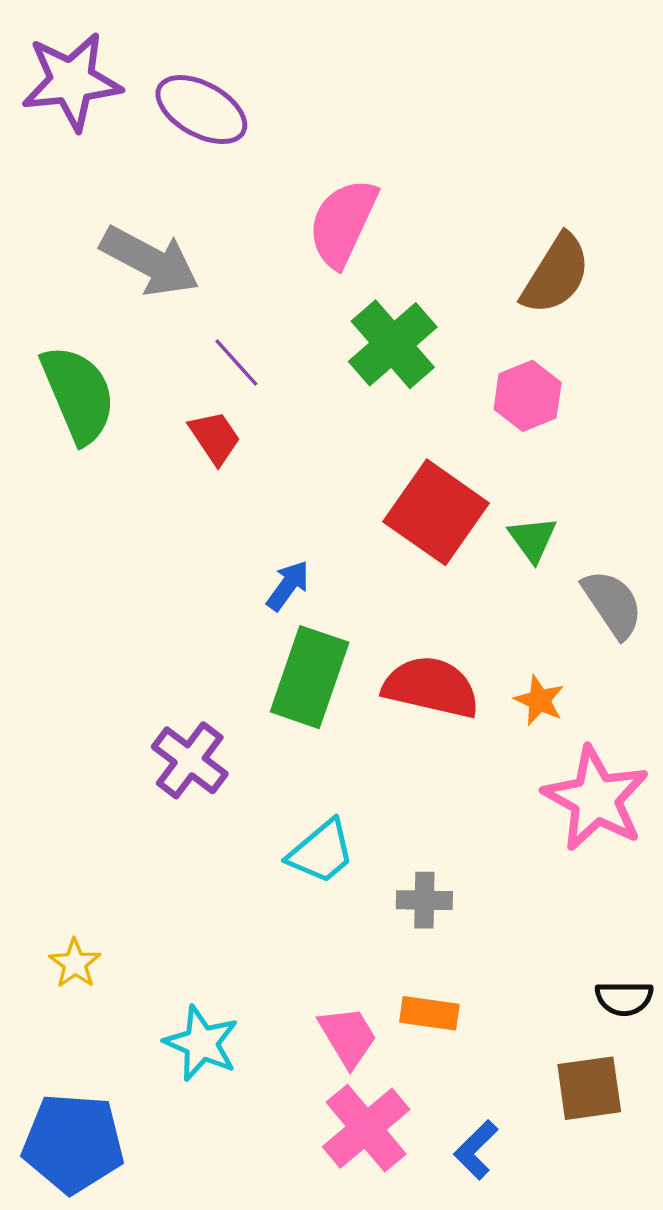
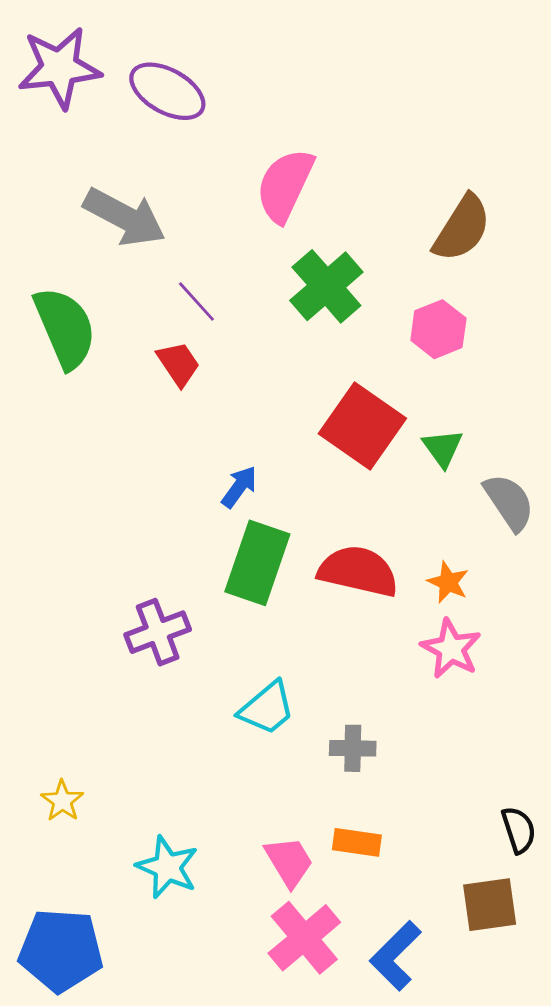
purple cross: (190, 760) -> (158, 632), turned 32
pink star: (596, 799) -> (451, 649), moved, size x0.7
black semicircle: (624, 998) -> (519, 830), turned -108
blue L-shape: (476, 1150) -> (396, 956), size x1.4

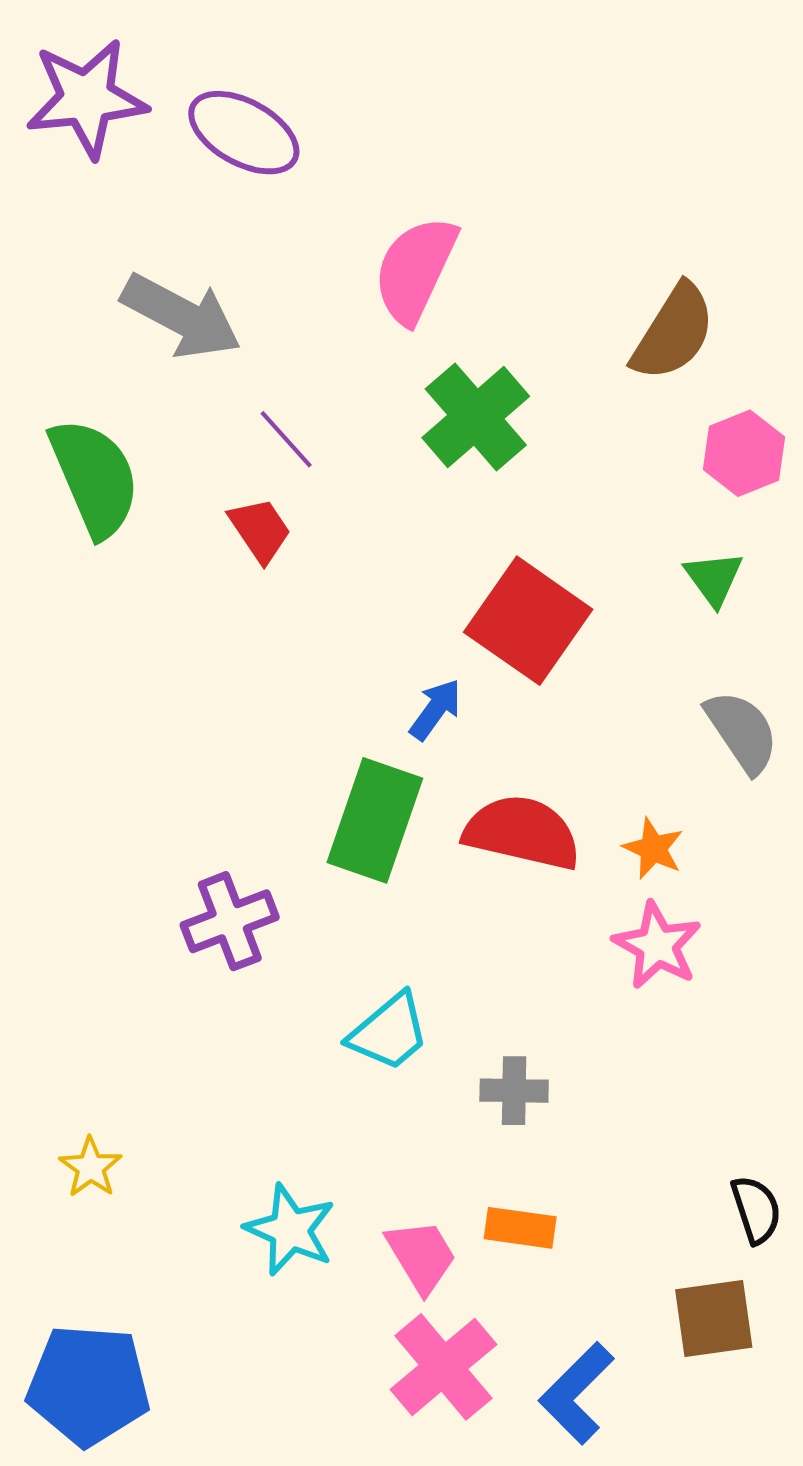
pink hexagon: (438, 329) -> (744, 453), moved
green triangle: (443, 448) -> (714, 578), moved
blue arrow: (239, 487) -> (435, 709), moved
cyan star: (167, 867) -> (290, 1230), moved

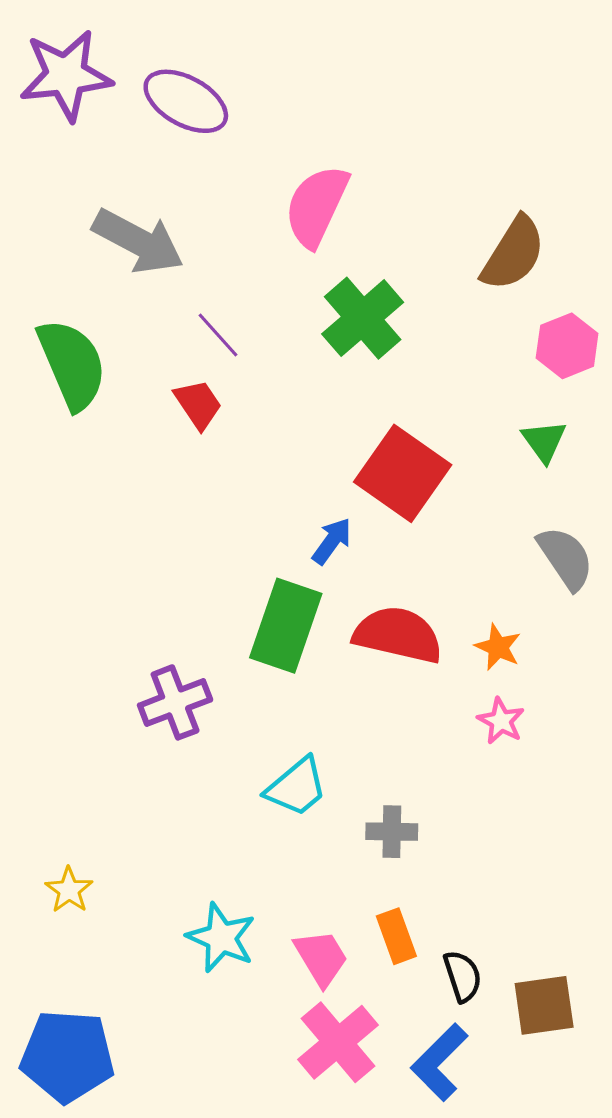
pink star: (657, 945) -> (501, 721), size x0.7
black semicircle: (756, 1210) -> (463, 976), moved
orange rectangle: (520, 1228) -> (396, 936), turned 62

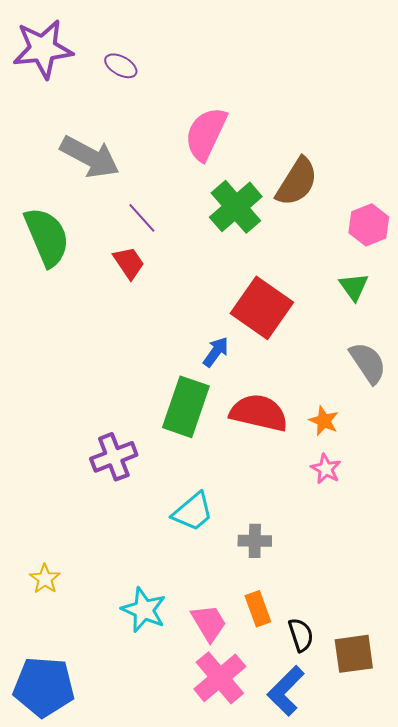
purple ellipse: (186, 101) -> (121, 66), size x0.6
brown semicircle: (513, 254) -> (297, 182), moved

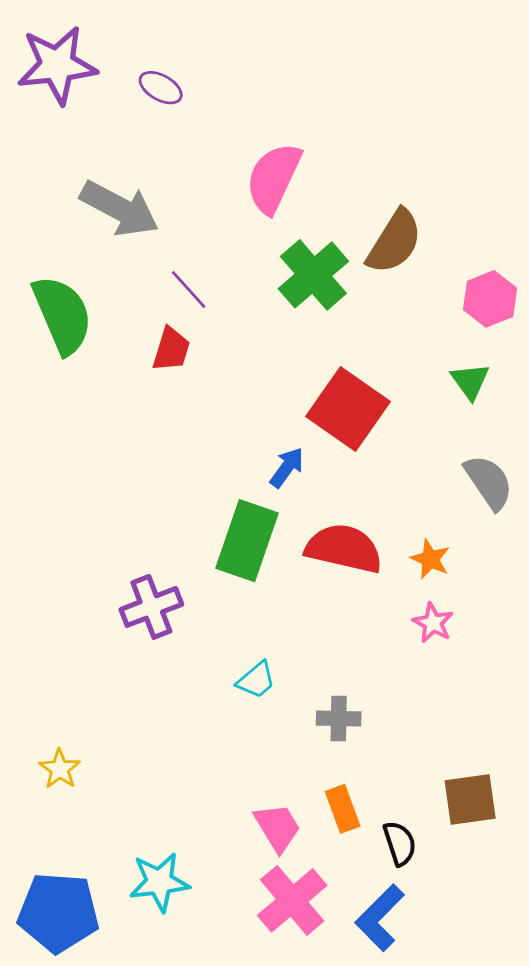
red trapezoid: (129, 263) -> (171, 349), turned 51
cyan trapezoid: (193, 512) -> (256, 680), size x0.7
cyan star: (144, 610) -> (159, 882), moved, turned -30
brown square: (354, 654) -> (470, 800), moved

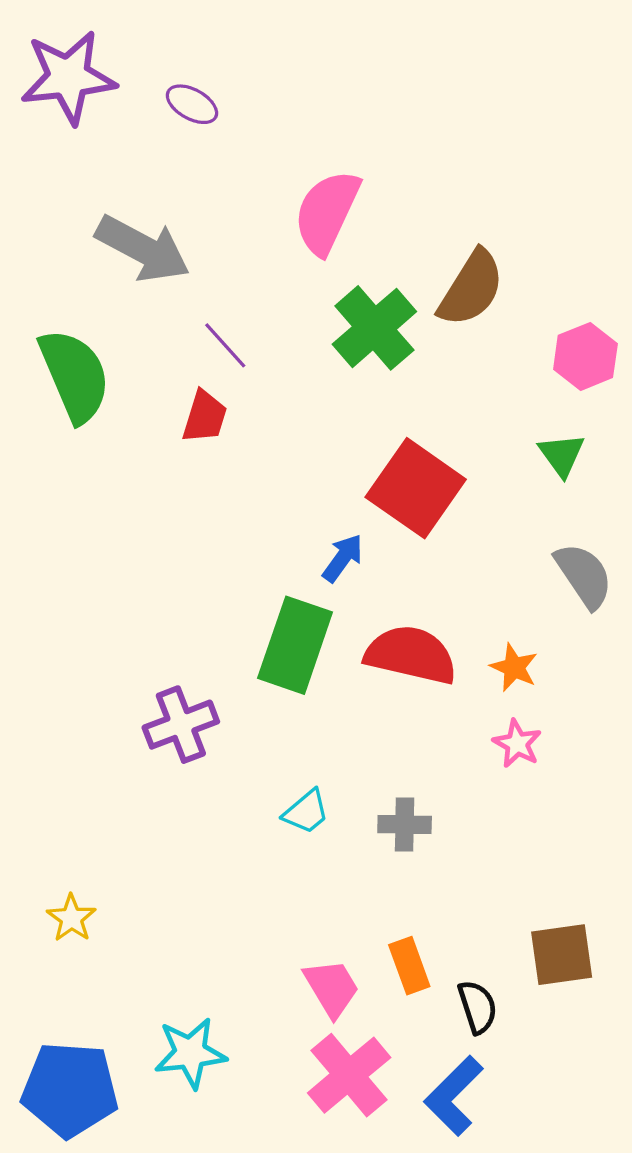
gray cross: (339, 718) -> (405, 825), moved

